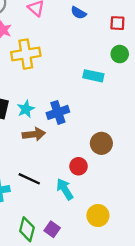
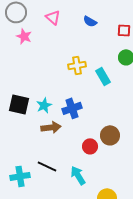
yellow cross: (26, 54) -> (77, 65), moved, size x0.7
cyan rectangle: (93, 76) -> (103, 76), turned 48
red circle: (78, 166) -> (90, 146), moved

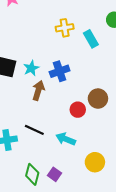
brown arrow: (51, 127) -> (38, 90), turned -66
cyan arrow: (78, 175) -> (66, 139), turned -36

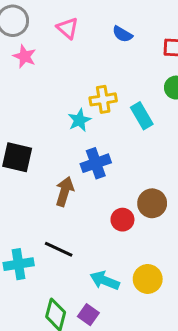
cyan star: (31, 68) -> (79, 120), moved
cyan arrow: (66, 139) -> (105, 280), moved
yellow circle: (95, 162) -> (148, 279), moved

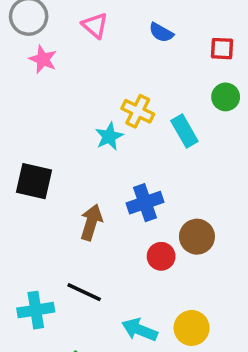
yellow cross: (103, 99) -> (138, 111), turned 35
blue cross: (96, 163) -> (145, 203), moved

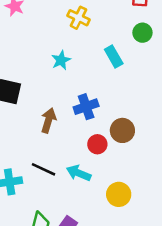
yellow cross: (138, 111) -> (79, 18), moved
cyan arrow: (140, 330) -> (79, 173), moved

